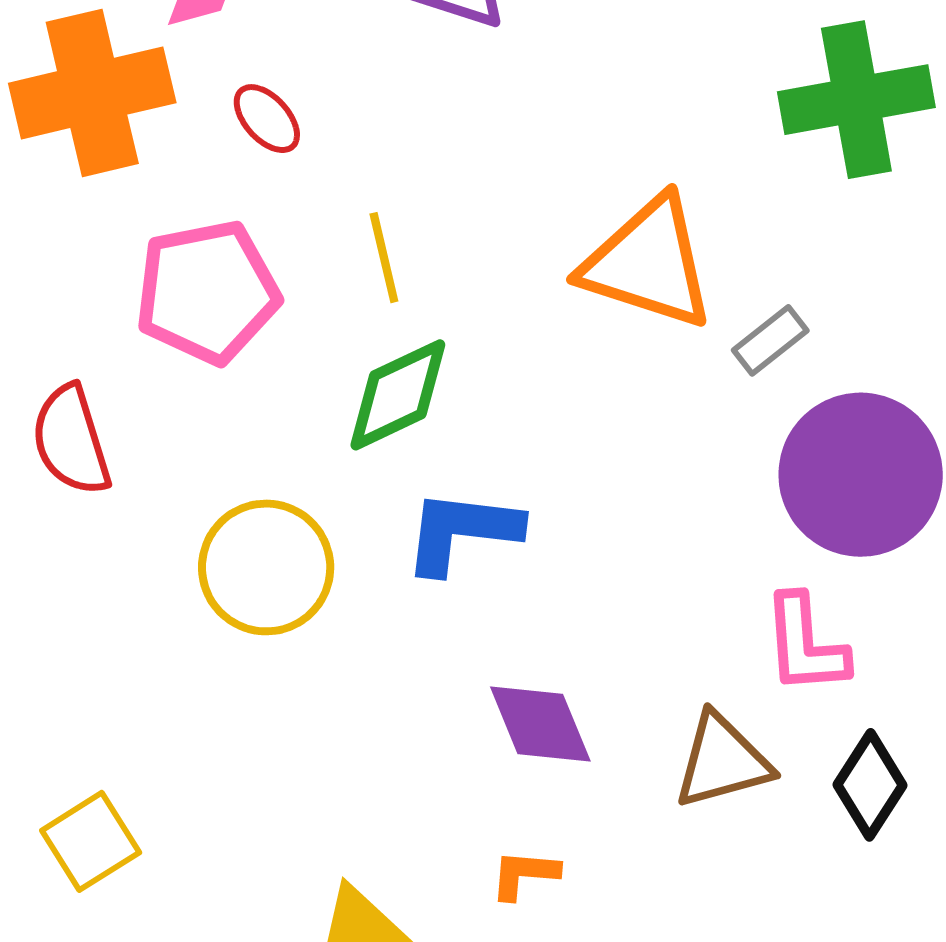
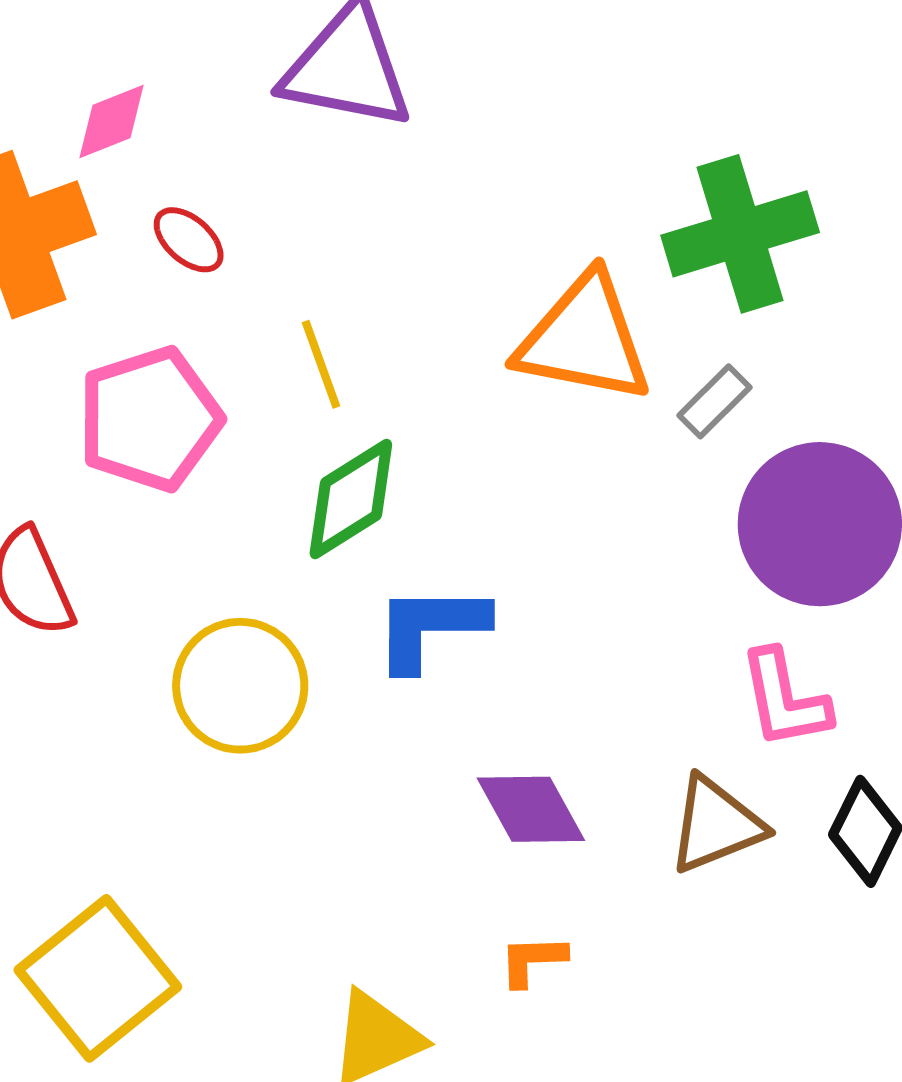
green cross: (856, 100) -> (740, 234), moved
yellow square: (91, 841) -> (98, 978), size x1.6

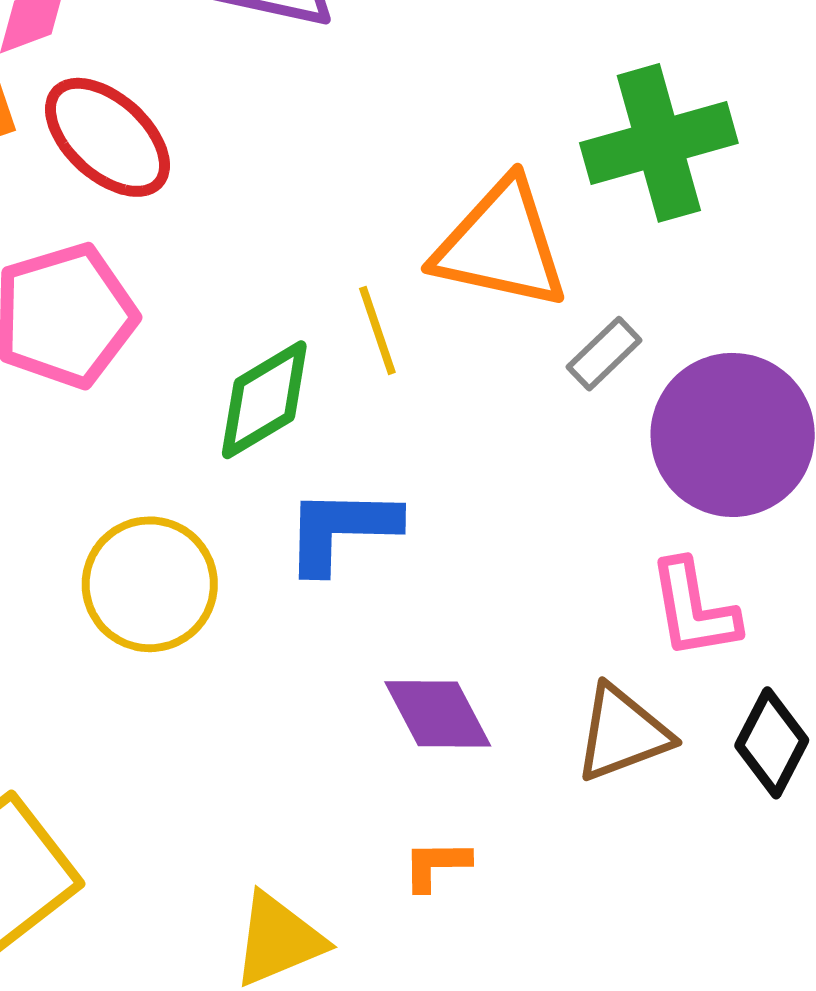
red ellipse: (189, 240) -> (107, 137), size x1.8
yellow line: (321, 364) -> (377, 330), moved
gray rectangle: (714, 401) -> (604, 354), moved

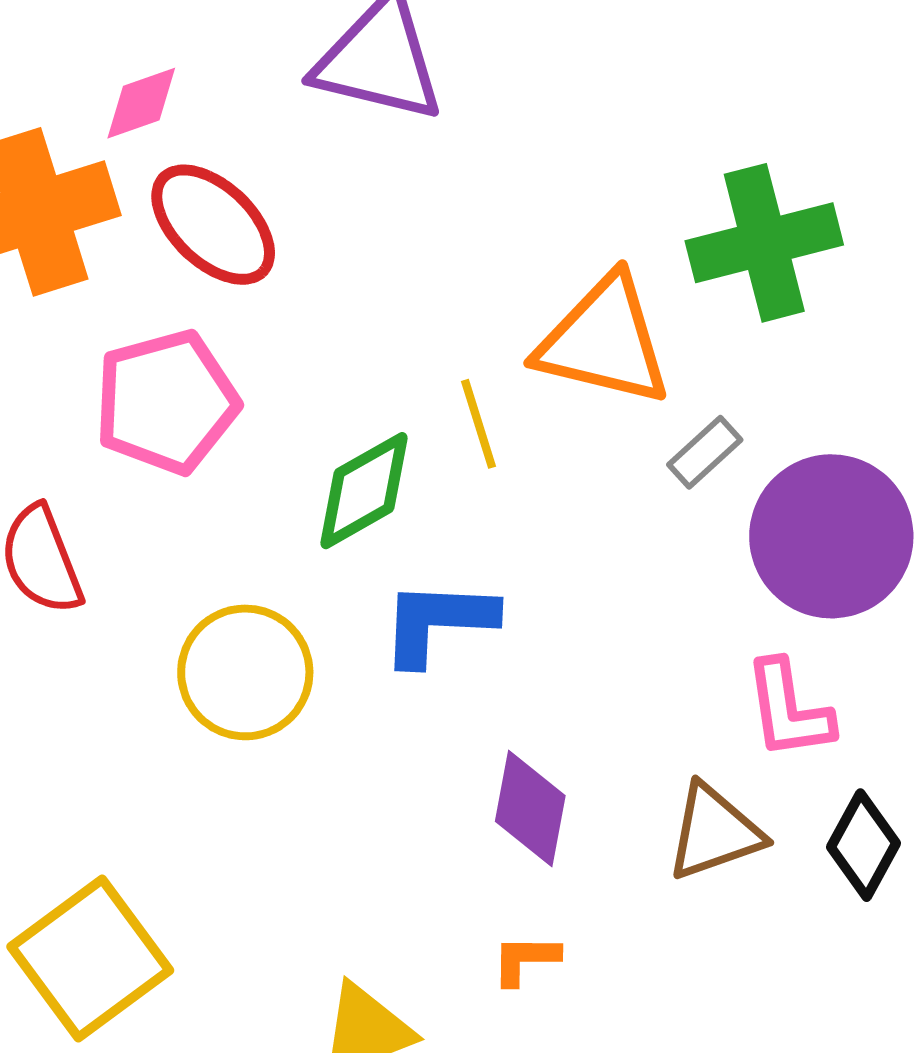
purple diamond: (438, 714) -> (530, 808), turned 37

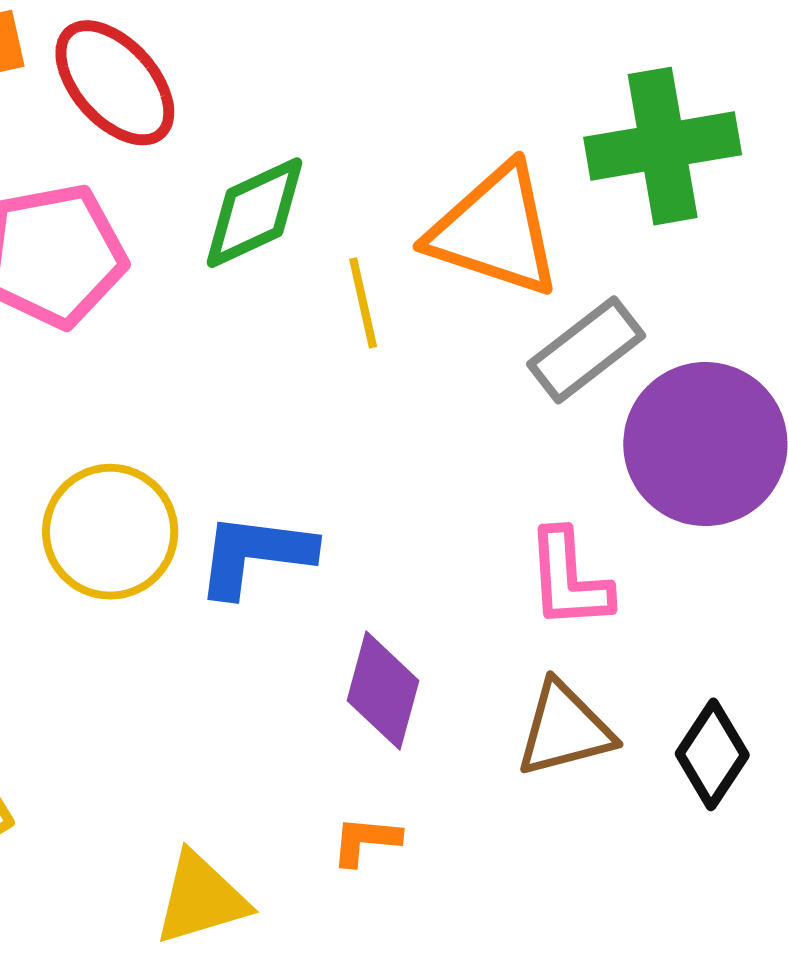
gray rectangle: (705, 452) -> (586, 350), size x1.5
green diamond: (364, 491) -> (254, 213), moved
blue L-shape: (438, 622) -> (255, 555), moved
pink L-shape: (789, 710) -> (569, 579), moved

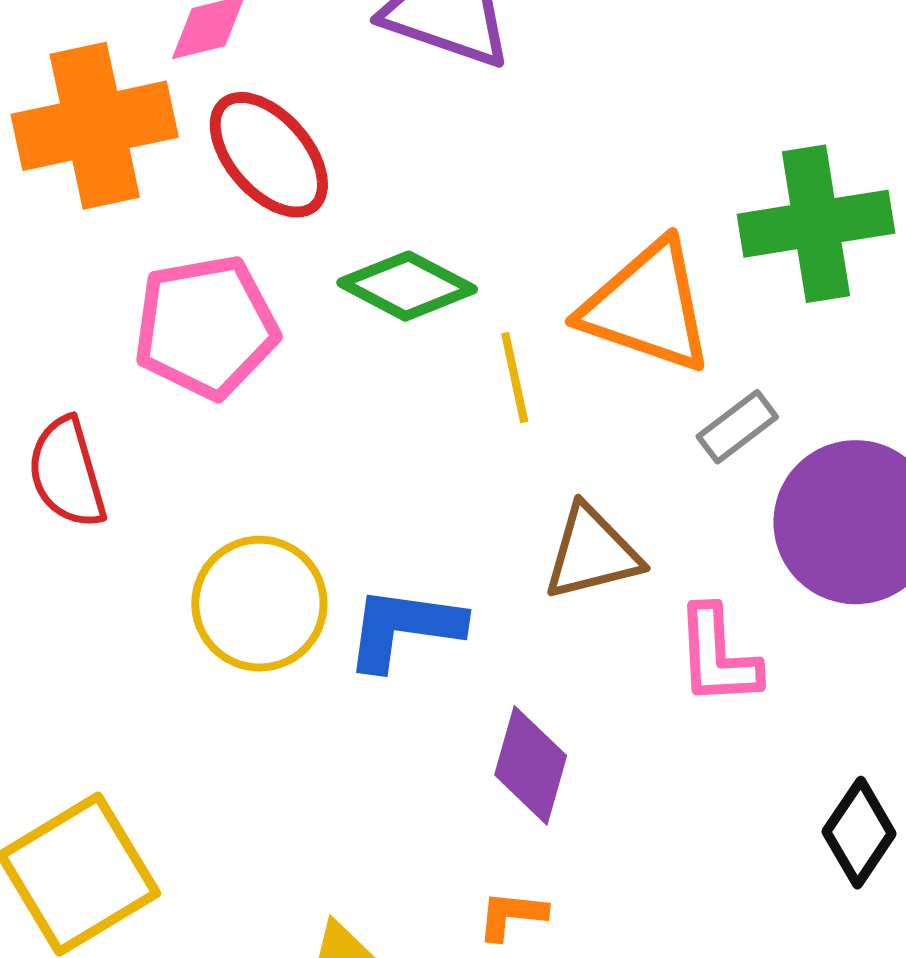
green diamond: (254, 213) -> (407, 286), turned 52
gray rectangle: (586, 350) -> (737, 427), size x0.7
brown triangle: (565, 729) -> (592, 553), moved

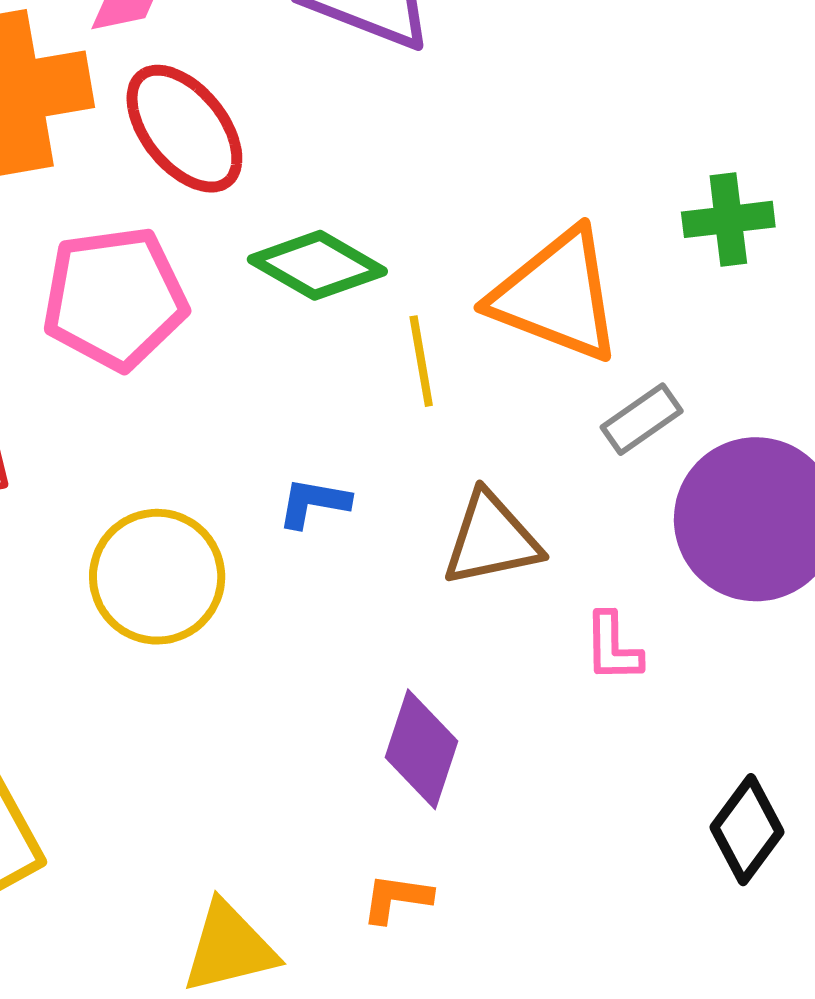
green cross: (816, 224) -> (728, 219), size x0.6
blue L-shape: (404, 628) -> (314, 503), moved, size x0.6
pink L-shape: (718, 656) -> (613, 647), size x0.7

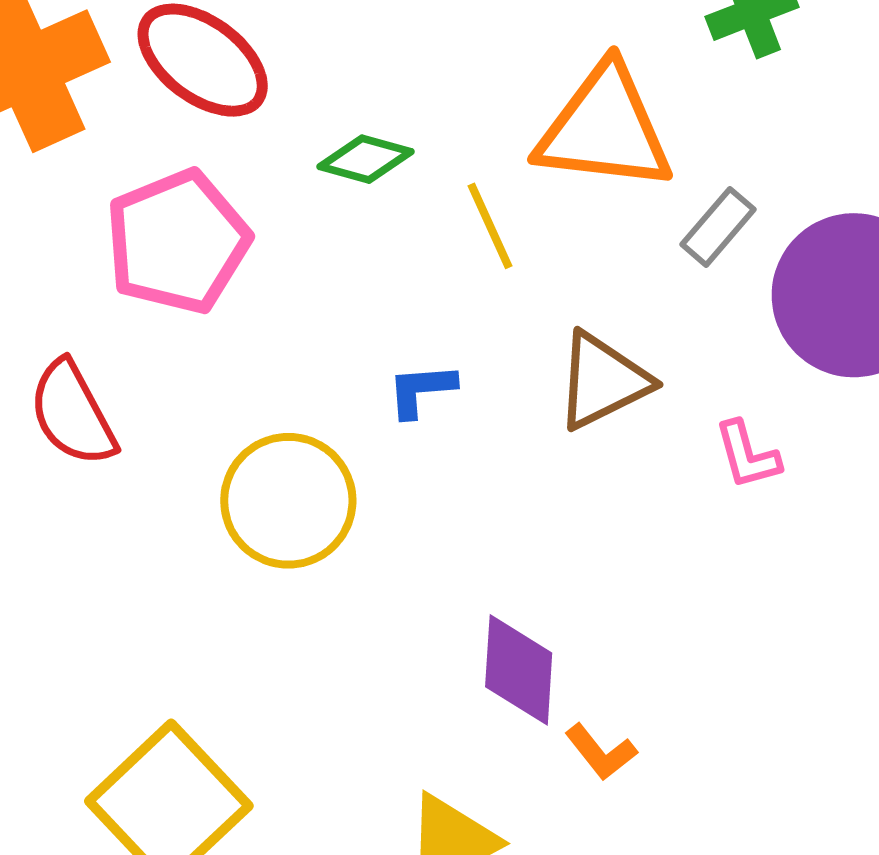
green diamond: (317, 265) -> (366, 159), size x0.7
purple diamond: (422, 749) -> (519, 670), moved
orange L-shape: (397, 898) -> (601, 752), turned -122

